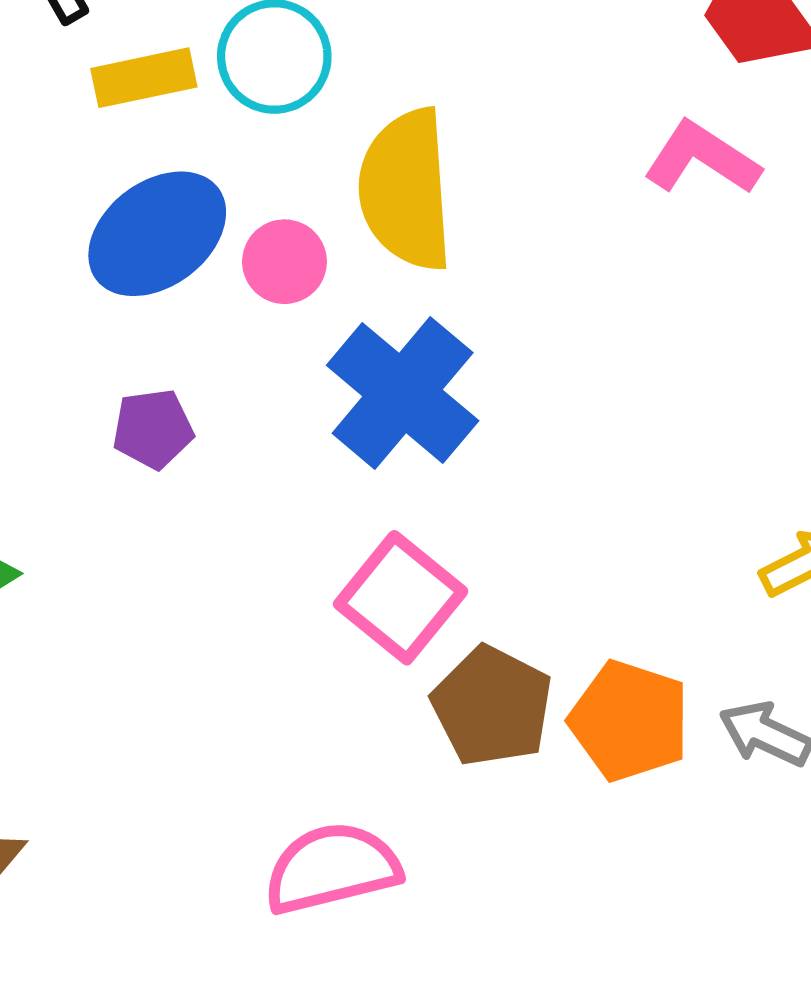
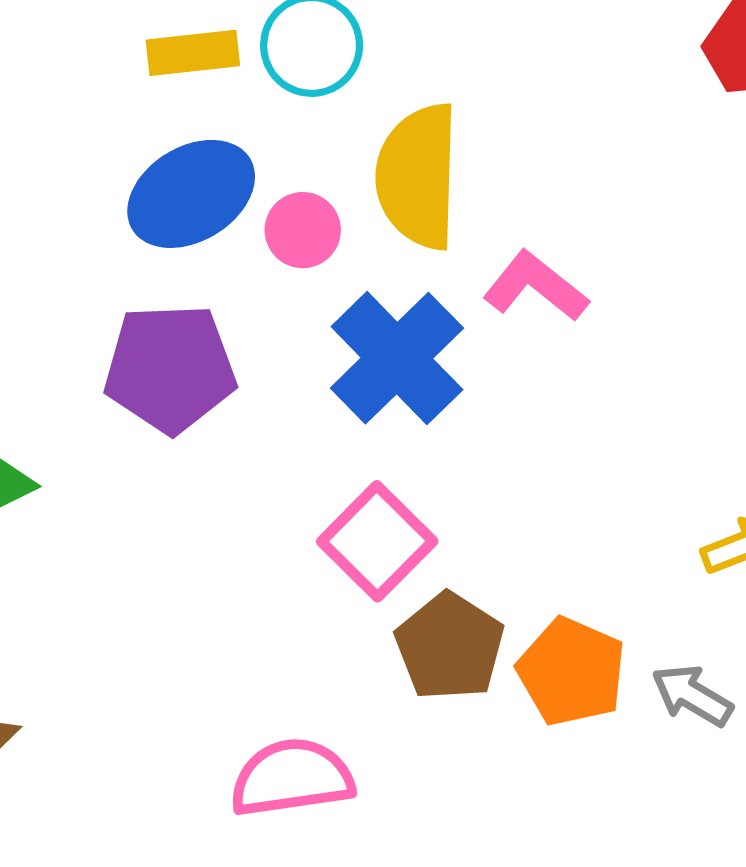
pink L-shape: (702, 158) -> (536, 286), moved
purple pentagon: (153, 429) -> (170, 368), size x1.8

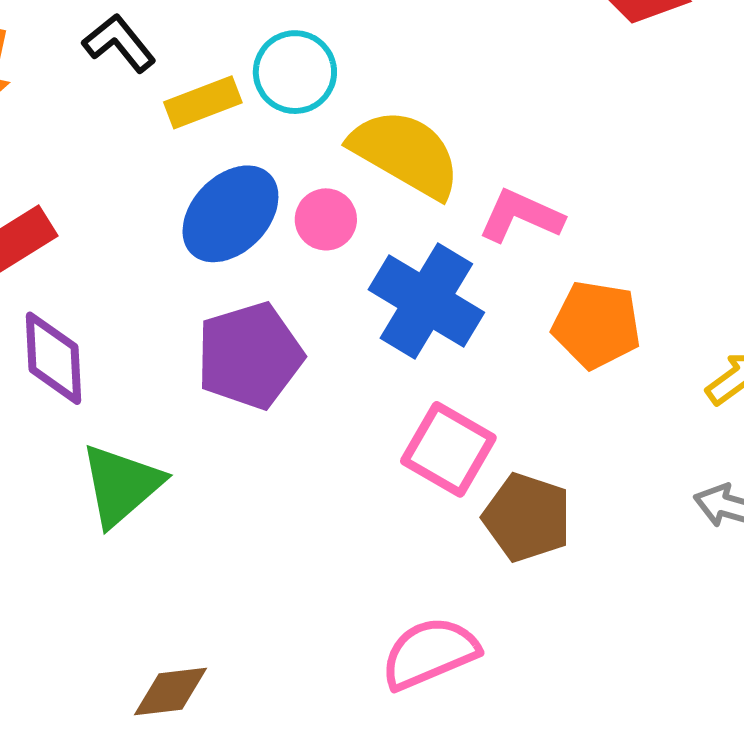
yellow semicircle: (418, 176) -> (406, 153), turned 133
orange pentagon: (571, 672) -> (596, 325), moved

